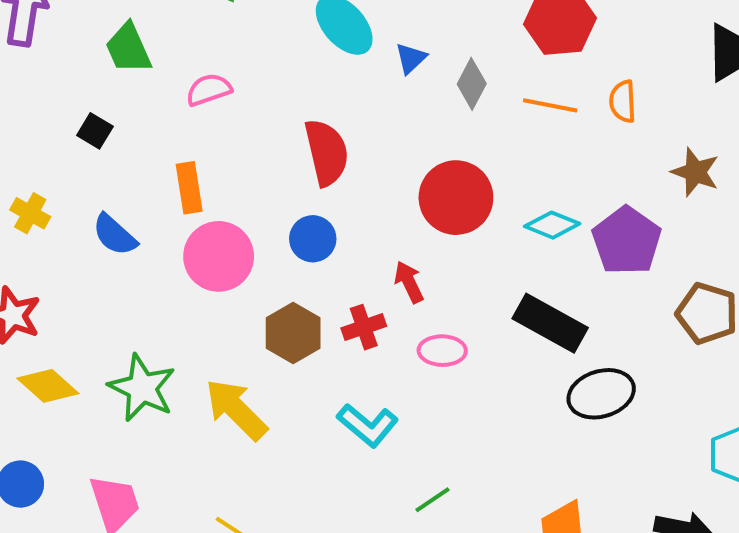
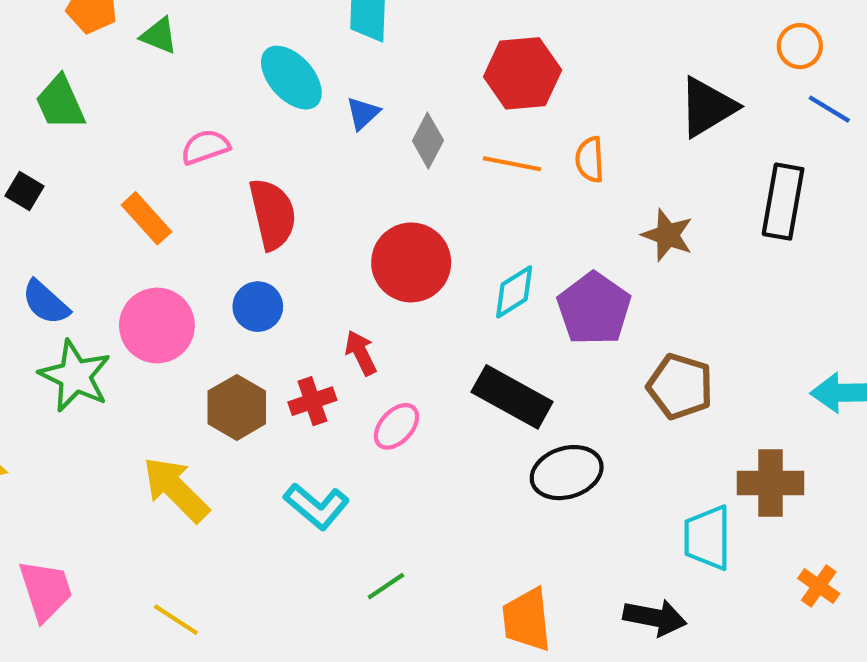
pink semicircle: (209, 90) -> (205, 147), moved
orange rectangle: (189, 188) -> (146, 218), moved, turned -33
cyan diamond: (552, 225) -> (514, 292), turned -54
pink ellipse: (442, 351) -> (396, 426), turned -48
green star: (142, 388) -> (75, 376), moved

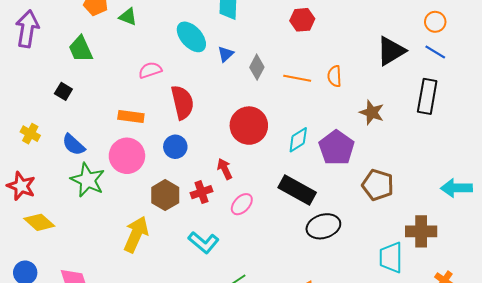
red hexagon: (523, 73) -> (302, 20), moved, size x0.7
blue line: (829, 109) -> (435, 52), moved
orange rectangle: (146, 218) -> (131, 117), moved, turned -40
yellow arrow: (176, 489) -> (136, 234), turned 69

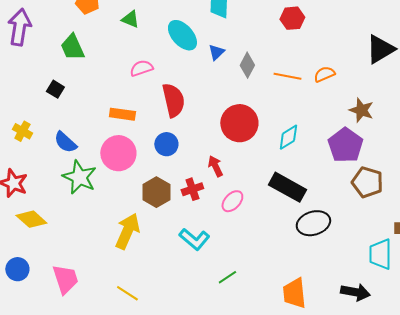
green triangle: (128, 17) -> (130, 19), moved
orange semicircle: (334, 76) -> (324, 74), turned 70
purple pentagon: (337, 148) -> (345, 145), moved

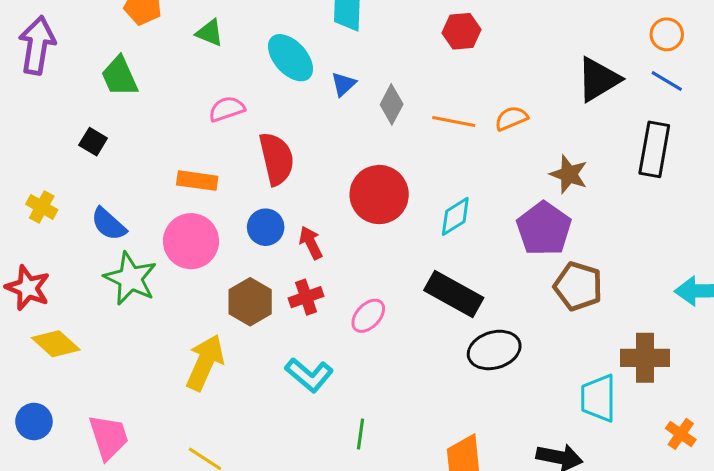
red arrow: (215, 166) -> (311, 243), moved
green line: (227, 277) -> (360, 434), turned -48

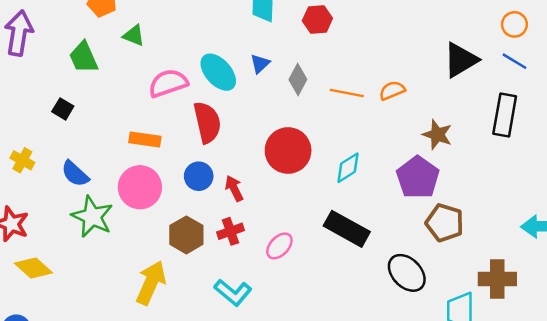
red hexagon: (462, 31) -> (317, 20), moved
green triangle: (210, 33) -> (134, 35), moved
cyan ellipse: (291, 58) -> (218, 72), moved
pink semicircle: (227, 109) -> (168, 83), size x1.4
black ellipse: (494, 350) -> (407, 273), moved, turned 63

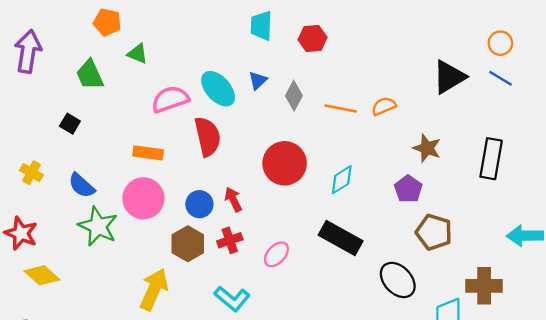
black rectangle: (505, 115) -> (491, 159), moved
blue circle: (199, 176) -> (199, 204), moved
purple pentagon: (418, 177) -> (408, 189), size x0.7

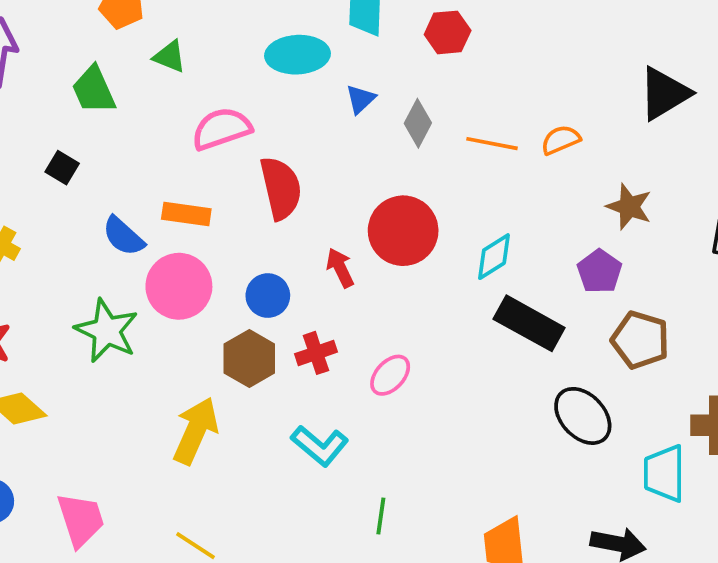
cyan ellipse: (218, 89) -> (297, 55), moved, turned -51
blue semicircle: (82, 185) -> (123, 236), moved
red arrow: (233, 199) -> (340, 268), moved
black rectangle: (341, 238) -> (529, 323), moved

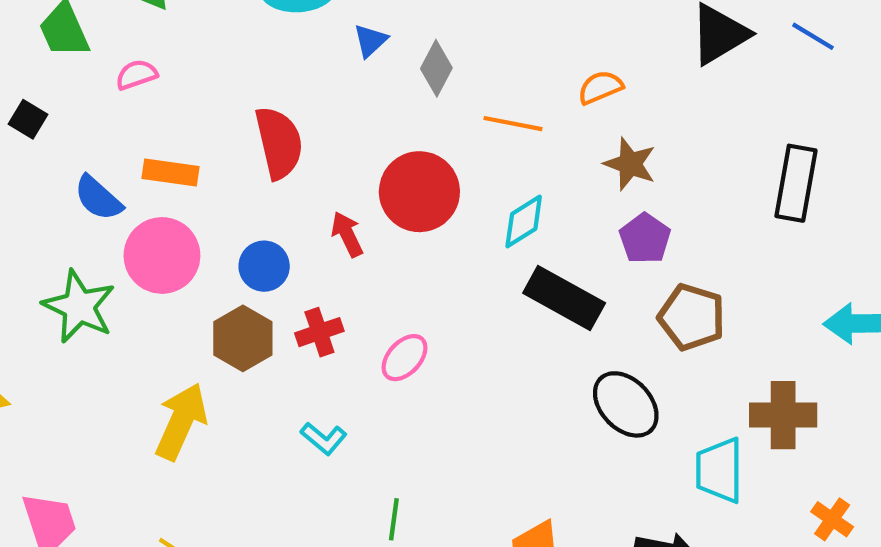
pink semicircle: (222, 129) -> (136, 75), moved, size x0.6
orange line: (492, 144) -> (513, 124), moved
brown star: (629, 207) -> (630, 164), moved
cyan L-shape: (320, 446) -> (324, 438), size x0.7

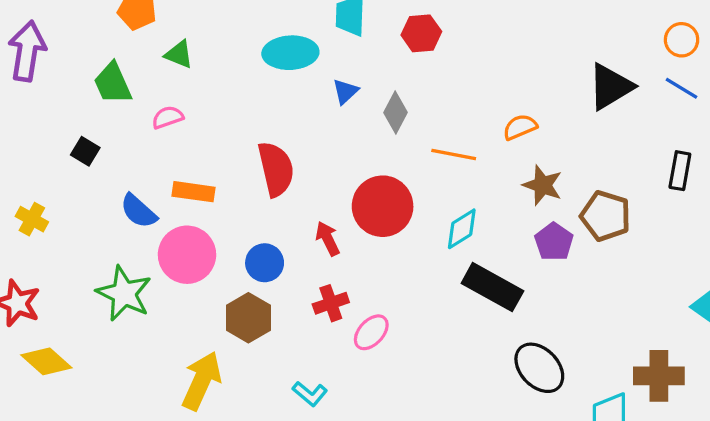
black rectangle: (796, 183) -> (680, 171), moved, size x0.7
brown pentagon: (692, 317) -> (606, 216), moved
red cross: (319, 332) -> (331, 303), moved

